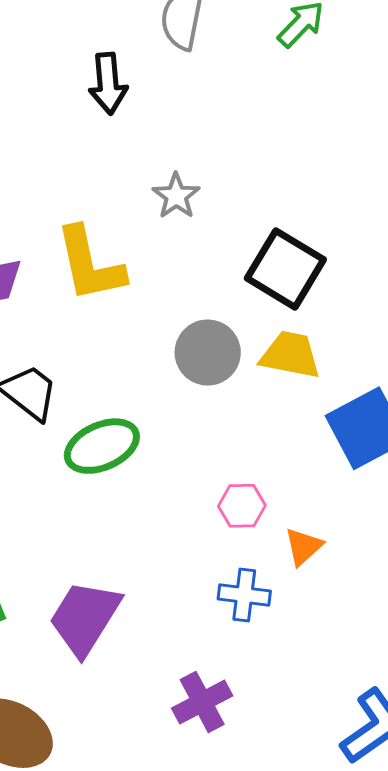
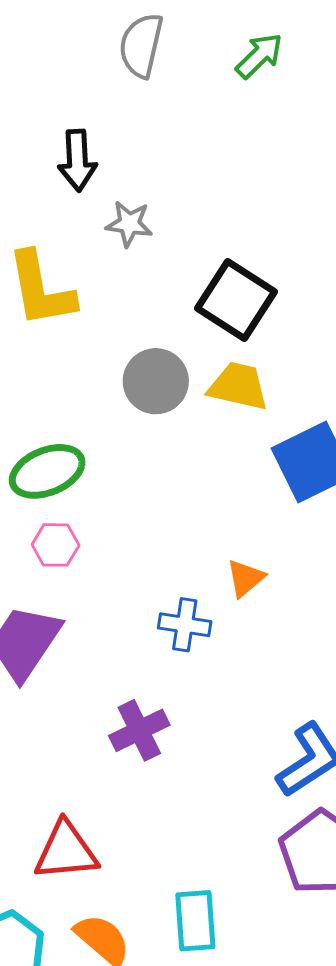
black arrow: (108, 83) -> (77, 160), moved
gray star: (176, 196) -> (129, 224), turned -30
pink hexagon: (242, 506) -> (56, 545), moved

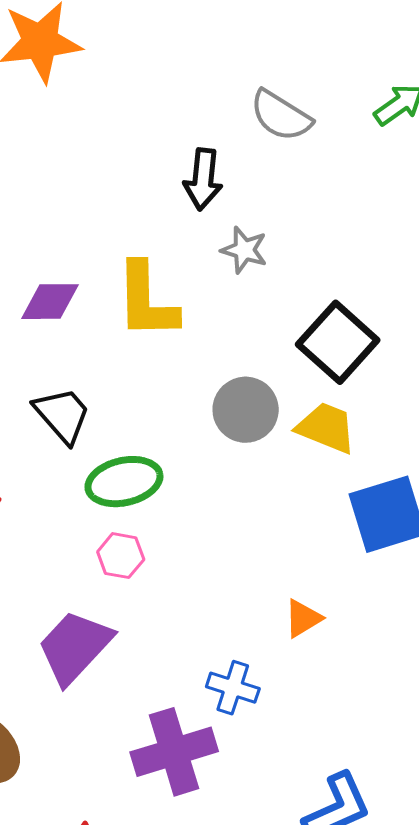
gray semicircle: (141, 45) -> (281, 116), moved, turned -80
blue cross: (185, 625) -> (233, 688), moved
purple cross: (139, 730) -> (174, 752), size x1.4

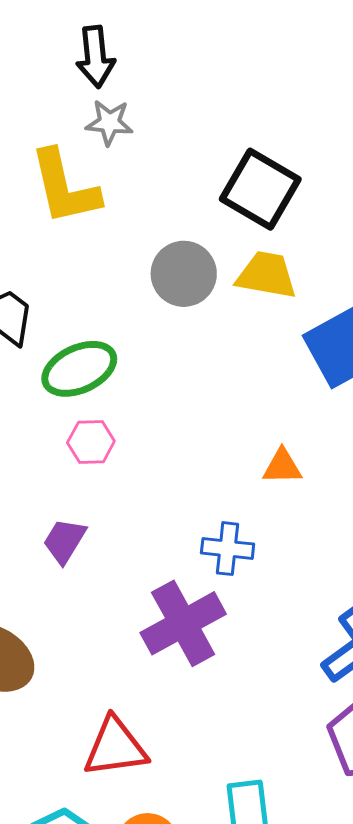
gray star: (244, 250) -> (109, 123), moved
orange triangle: (303, 618) -> (282, 467), turned 42
purple trapezoid: (75, 647) -> (65, 541), size x0.6

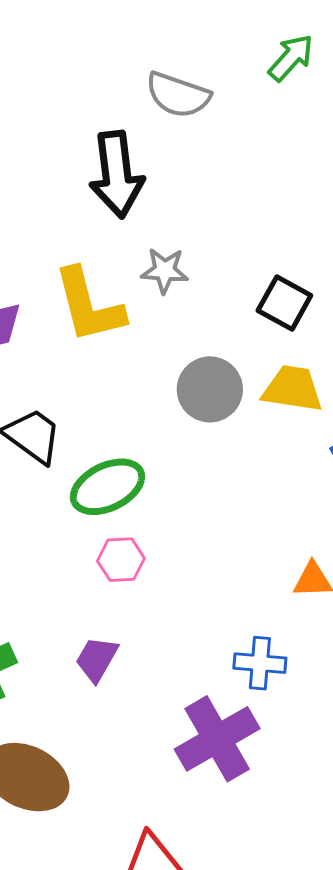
black arrow: (95, 57) -> (117, 174), size x1.4
gray star: (109, 123) -> (165, 271), moved
black square: (260, 189) -> (284, 303), size x0.7

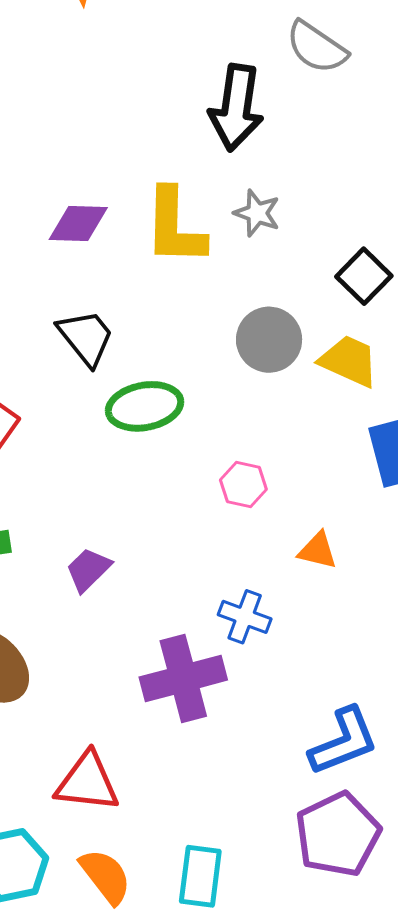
pink hexagon: (121, 560) -> (243, 485), moved

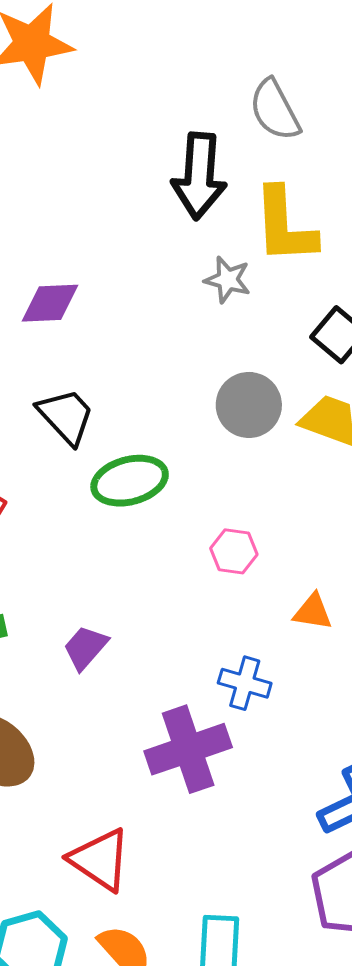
gray semicircle: (317, 47) -> (275, 110), turned 32
yellow L-shape: (175, 227) -> (285, 226), moved
red triangle: (87, 782) -> (100, 860), turned 32

